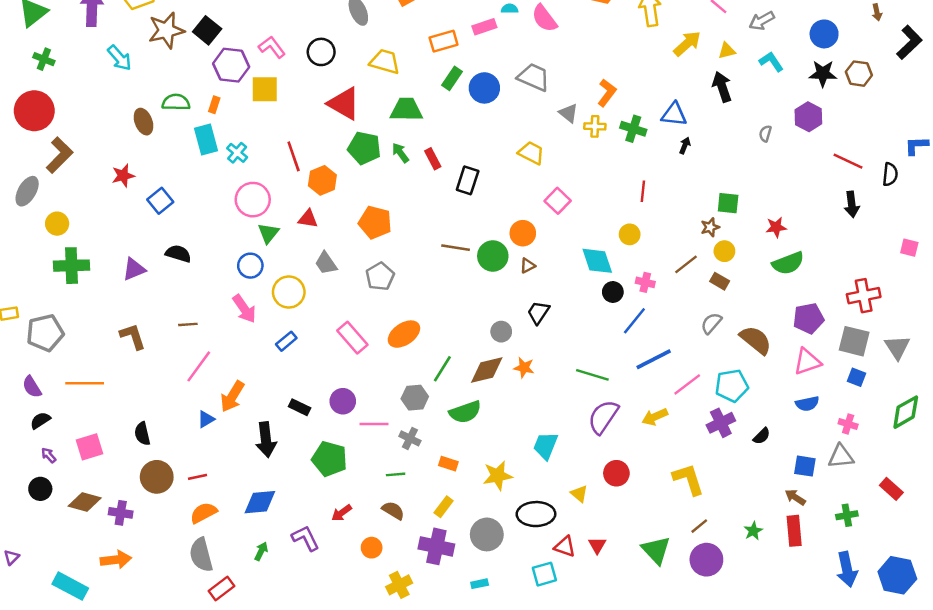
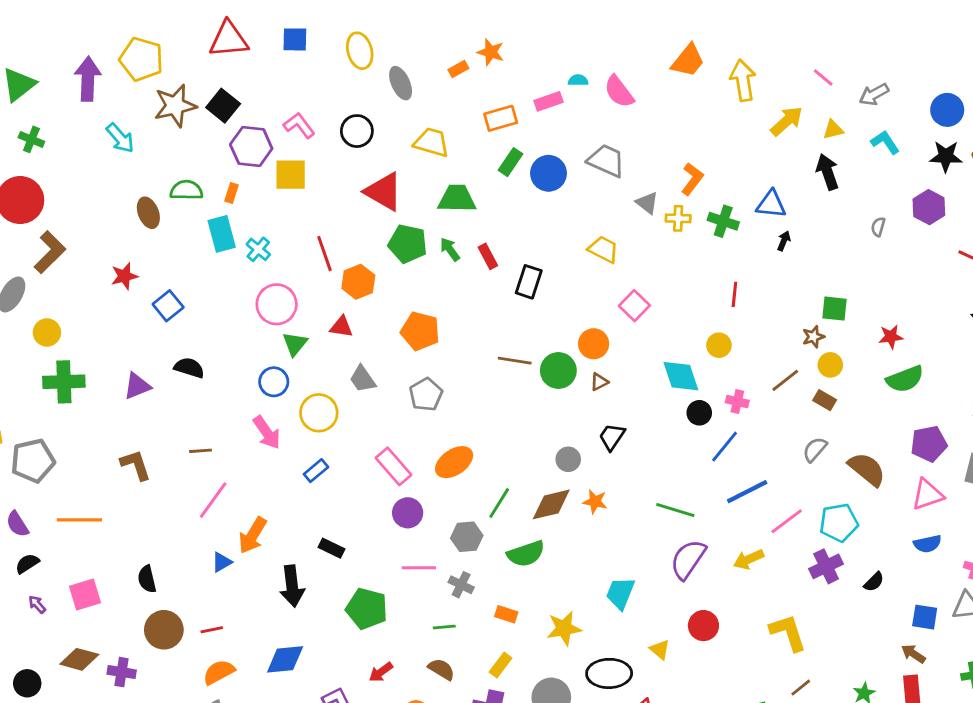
purple circle: (343, 401) -> (408, 513), moved
black circle: (40, 489) -> (27, 683), moved

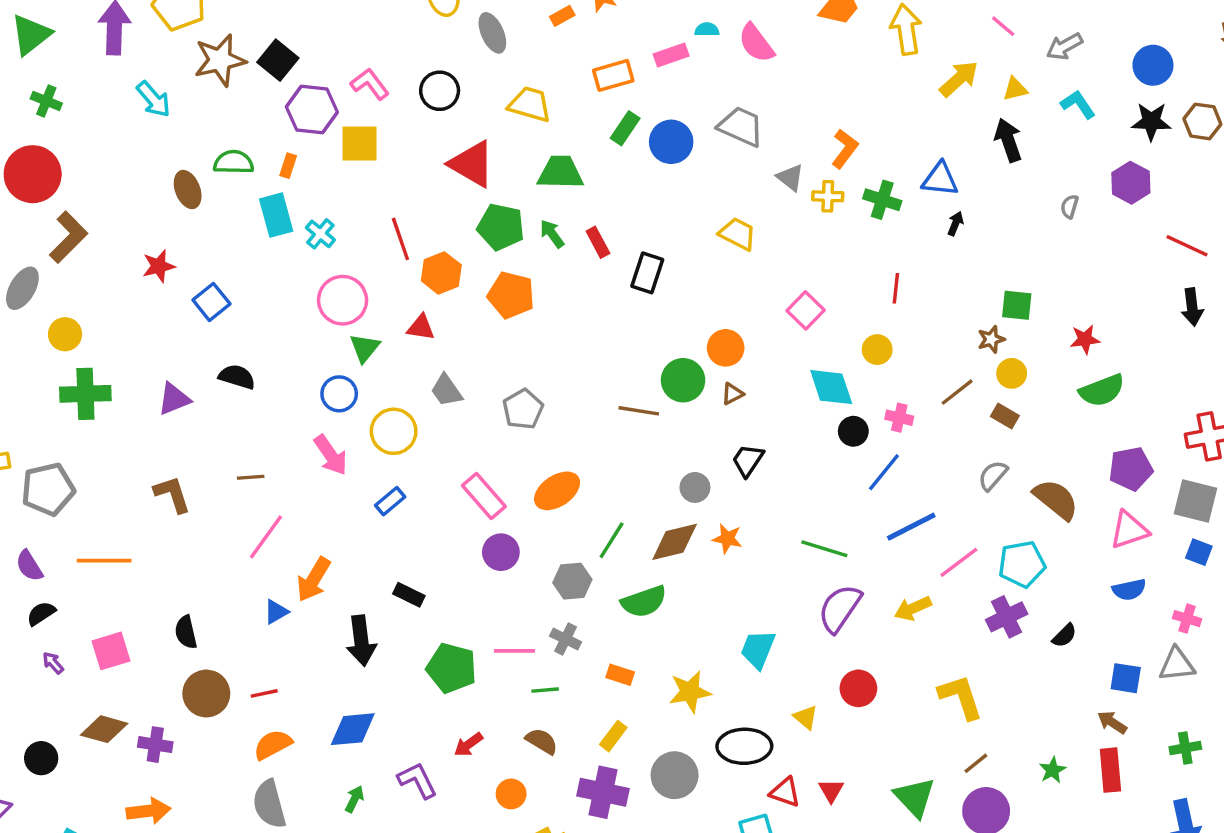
pink square: (634, 306) -> (806, 310), moved
orange pentagon: (420, 331) -> (511, 295), moved
brown line: (515, 361) -> (639, 411), moved
pink line: (419, 568) -> (514, 651), moved

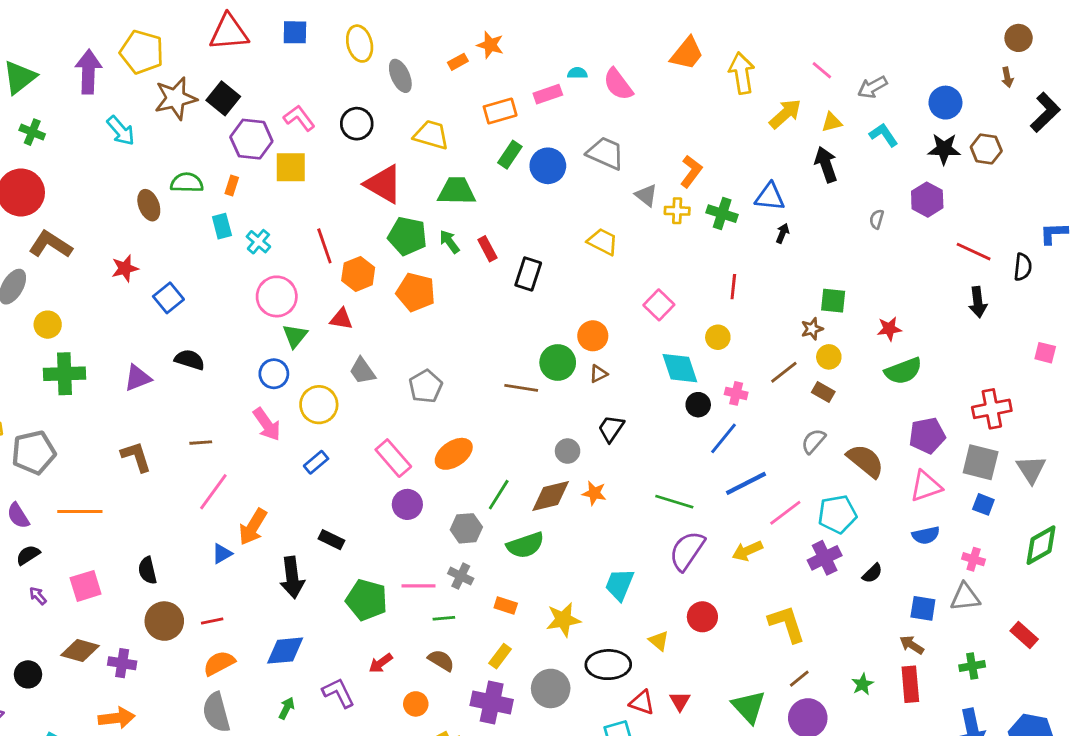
cyan rectangle: (276, 215) -> (222, 226), size x0.7
brown L-shape: (68, 237) -> (50, 244), turned -102

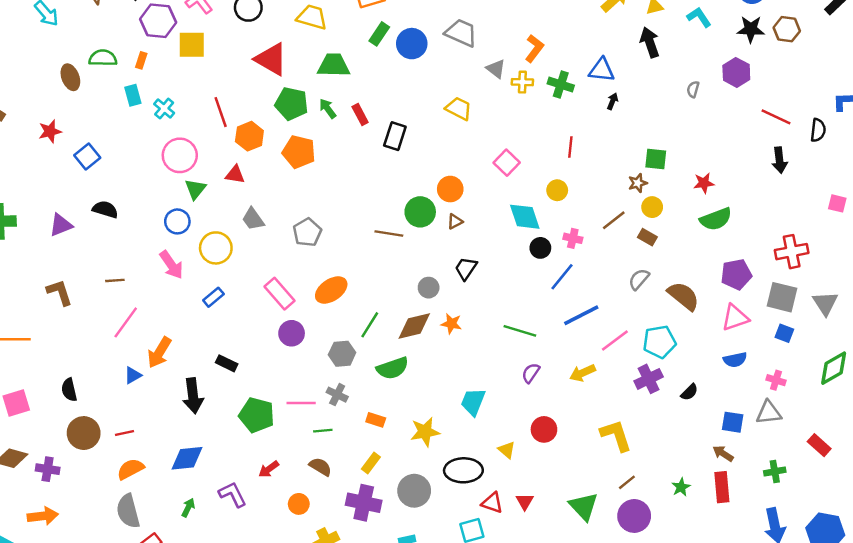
purple semicircle: (687, 551) -> (531, 373), size x0.6

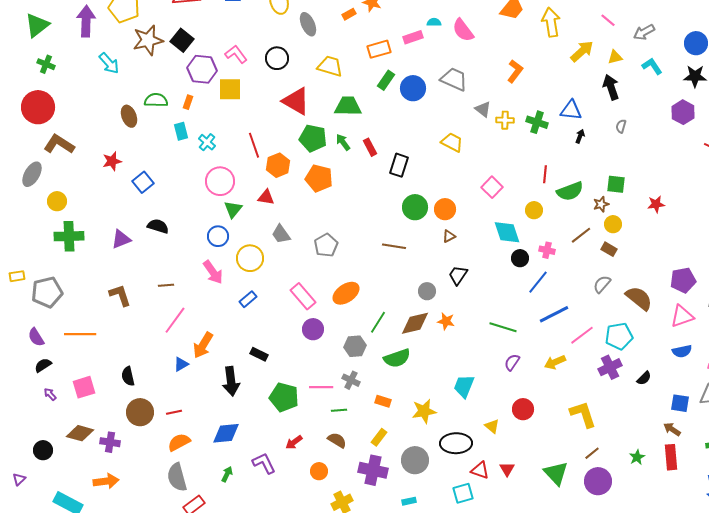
orange L-shape: (534, 48) -> (515, 71), moved
gray semicircle: (693, 89) -> (621, 126), moved
green circle: (420, 212) -> (415, 207), moved
green semicircle: (716, 219) -> (570, 191), moved

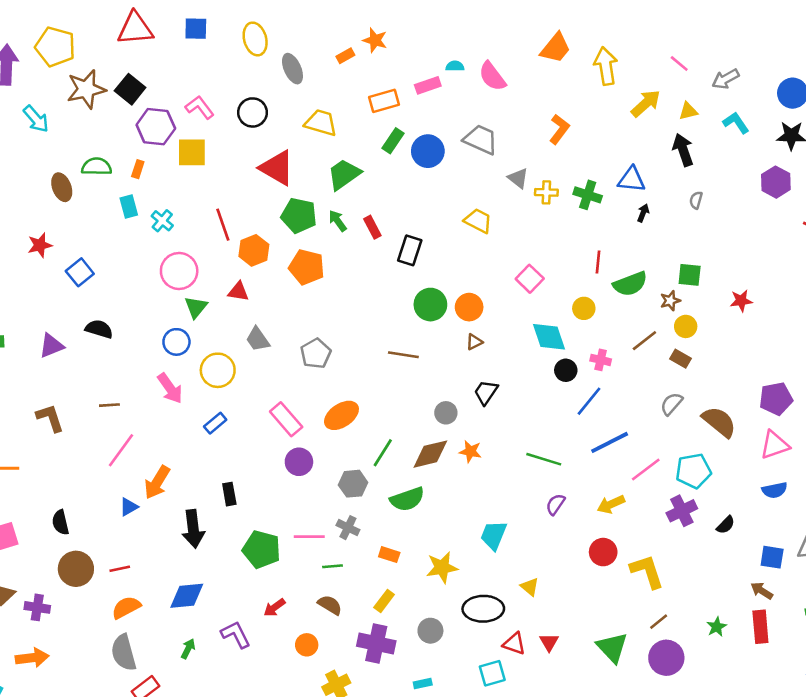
green trapezoid: (348, 106) -> (344, 174), turned -36
black rectangle: (259, 354) -> (229, 494), turned 54
red circle: (523, 409) -> (603, 552), moved
gray circle: (415, 460) -> (430, 631), size x0.7

